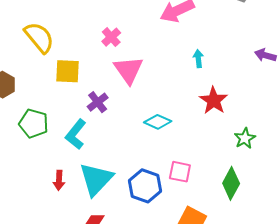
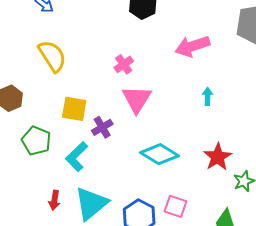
yellow square: (67, 71) -> (74, 109), moved
red star: (214, 101) -> (218, 157), moved
cyan diamond: (158, 122) -> (159, 154), size x1.4

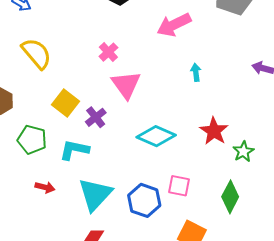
yellow square: (74, 109) -> (65, 103), turned 36
cyan L-shape: (77, 157) -> (74, 150), turned 64
red arrow: (54, 200) -> (45, 187), moved, turned -78

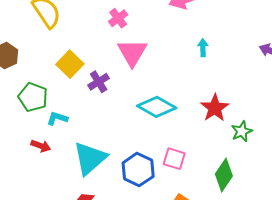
cyan L-shape: (74, 150) -> (57, 118), moved, size x0.7

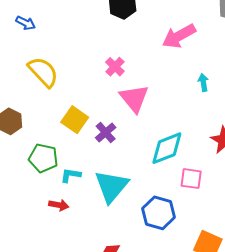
cyan diamond: (157, 107) -> (167, 148), turned -42
cyan triangle: (90, 158) -> (111, 186), moved
pink square: (174, 159) -> (191, 179), moved

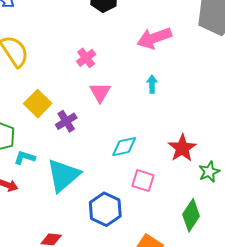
cyan arrow: (203, 82) -> (152, 84), moved
pink triangle: (134, 98) -> (100, 92), size x0.7
cyan diamond: (167, 148) -> (124, 147), size x0.7

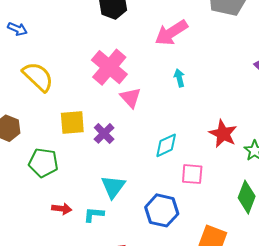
pink cross: (86, 58) -> (109, 67), size x1.8
yellow square: (38, 104) -> (72, 123), turned -36
cyan L-shape: (25, 158) -> (94, 214), moved
cyan triangle: (63, 175) -> (113, 187), size x0.7

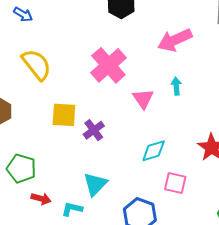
pink triangle: (131, 98) -> (143, 99), moved
green pentagon: (43, 163) -> (21, 168), moved

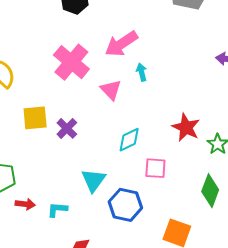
pink arrow: (175, 40) -> (121, 44), moved
cyan triangle: (95, 184) -> (94, 180), moved

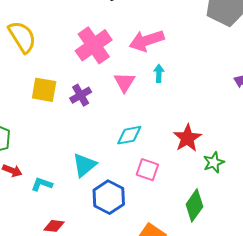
purple cross: (67, 128) -> (81, 95), moved

